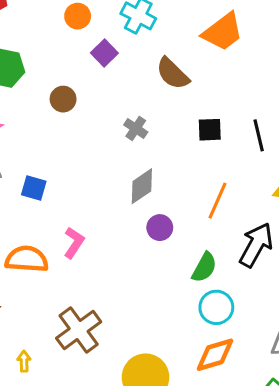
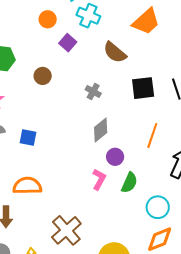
black square: (210, 130) -> (143, 88), size x1.4
pink L-shape: (74, 243) -> (99, 179), moved
green semicircle: (204, 267) -> (129, 183), moved

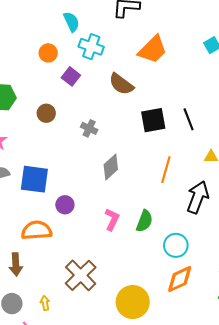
gray cross: (93, 92) -> (89, 128), moved
blue square: (28, 137) -> (34, 179), size x1.6
purple circle: (115, 157) -> (65, 205), moved

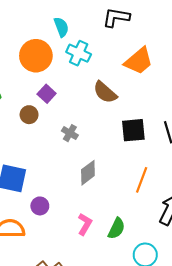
orange circle: (48, 53) -> (36, 56), size x1.8
purple square: (71, 76) -> (47, 94), moved

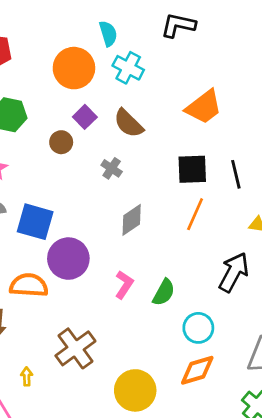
orange trapezoid: (139, 61) -> (204, 107), moved
brown semicircle: (105, 92) -> (128, 123), moved
orange line: (142, 180) -> (195, 214), moved
purple circle: (40, 206) -> (68, 259), size x1.8

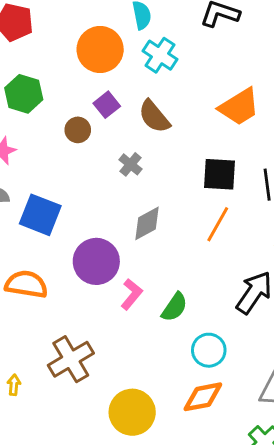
purple circle: (68, 259) -> (96, 261), moved

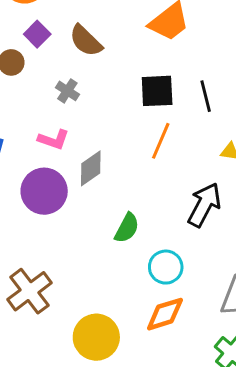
gray diamond: (147, 223) -> (91, 168), moved
pink L-shape: (132, 294) -> (54, 140), moved, turned 76

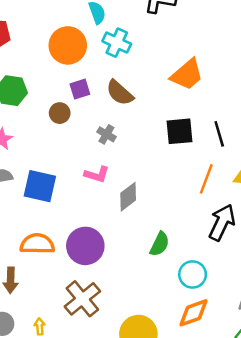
purple square: (37, 34) -> (80, 89), turned 30
orange line: (161, 141) -> (206, 179), moved
purple circle: (44, 191) -> (85, 246), moved

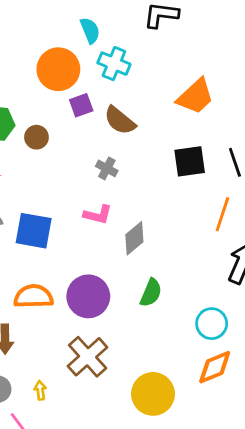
purple square: (80, 89) -> (81, 105), moved
brown circle: (60, 113) -> (36, 137), moved
green semicircle: (160, 244) -> (151, 293), moved

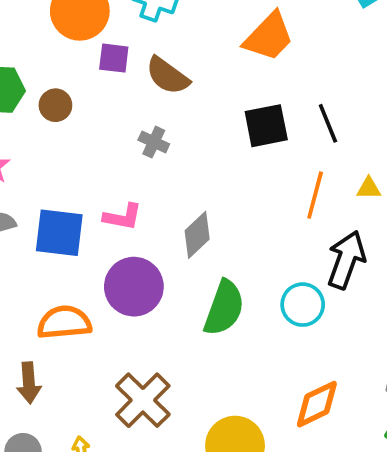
purple square: (81, 105) -> (114, 58), turned 30
pink L-shape: (98, 215) -> (123, 217), moved
green semicircle: (151, 293) -> (224, 308), size x1.4
purple circle: (88, 296) -> (134, 287), moved
cyan circle: (212, 324) -> (303, 305), moved

